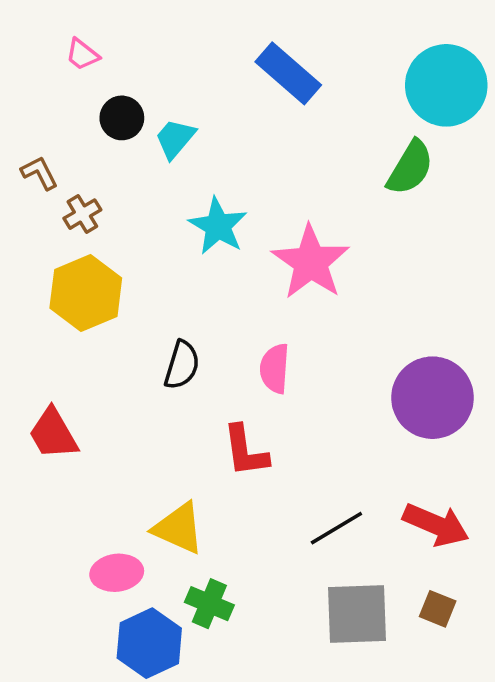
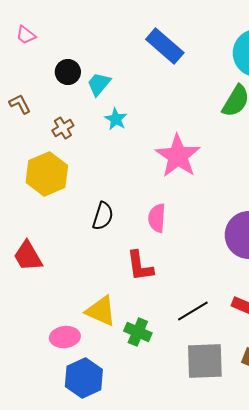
pink trapezoid: (82, 54) -> (26, 35), moved
brown cross: (82, 214) -> (63, 128), moved
cyan star: (218, 226) -> (116, 119), moved, size x0.7
green cross: (209, 604) -> (138, 332), moved

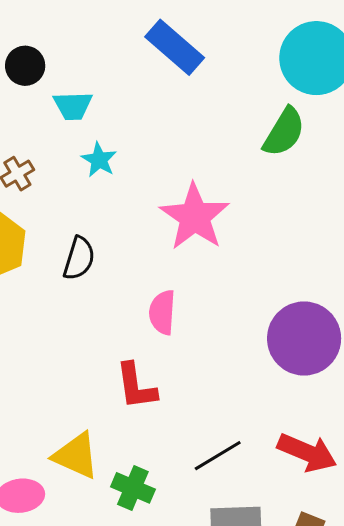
black circle: (68, 72) -> (25, 66), moved
cyan trapezoid: (99, 84) -> (73, 106), turned -132
black semicircle: (103, 216) -> (79, 258), moved

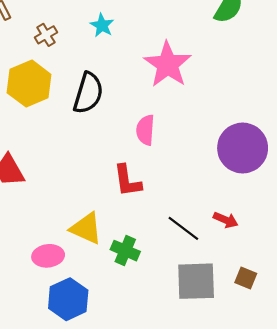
black semicircle: (79, 258) -> (88, 93), size x1.4
red arrow: (307, 453) -> (226, 220), moved, size x0.6
black line: (218, 456) -> (183, 228), turned 68

